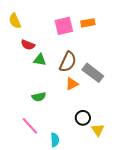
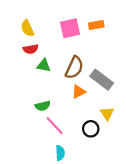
yellow semicircle: (15, 21) -> (27, 28), moved
red semicircle: (28, 45) -> (31, 49), turned -32
pink line: (30, 126) -> (55, 126), moved
yellow triangle: (98, 130) -> (107, 114), moved

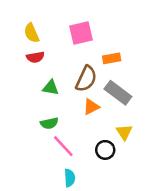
orange rectangle: (96, 25) -> (112, 58), moved
green triangle: (44, 65) -> (51, 88), moved

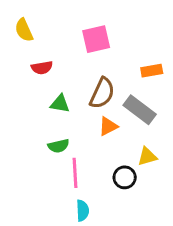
yellow semicircle: (32, 33) -> (24, 30), moved
orange rectangle: (112, 58) -> (152, 71), moved
yellow triangle: (124, 132) -> (147, 156), turned 48
pink line: (63, 146) -> (75, 173), turned 40

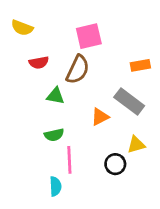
yellow semicircle: (24, 30) -> (22, 28), turned -45
brown semicircle: (102, 93) -> (78, 70), moved
cyan semicircle: (83, 210) -> (55, 186), moved

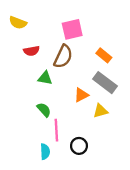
orange rectangle: (140, 65) -> (104, 55), moved, turned 49
green semicircle: (54, 135) -> (44, 110), turned -119
yellow triangle: (136, 145) -> (100, 111), moved
black circle: (115, 164) -> (79, 146), moved

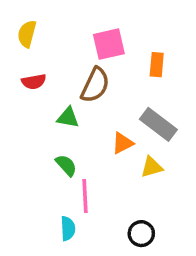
yellow semicircle: (18, 23) -> (27, 34), turned 84
red semicircle: (31, 51) -> (34, 82), moved
orange rectangle: (104, 55) -> (157, 65), moved, turned 56
black circle: (79, 146) -> (141, 234), moved

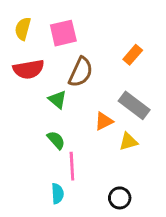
pink square: (109, 44) -> (63, 33), moved
orange rectangle: (157, 65) -> (133, 55), turned 36
red semicircle: (34, 82) -> (29, 69), size x1.5
green triangle: (68, 117) -> (57, 100), turned 30

